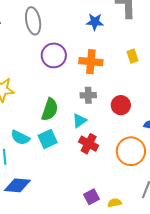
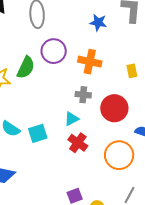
yellow rectangle: (133, 56) -> (132, 71), moved
red circle: (121, 105) -> (114, 108), size x1.4
green semicircle: (50, 109) -> (26, 67), moved

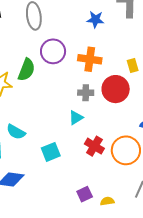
red circle: (114, 108) -> (116, 89), moved
cyan square: (38, 133) -> (51, 152), moved
red cross: (78, 143) -> (94, 146), moved

